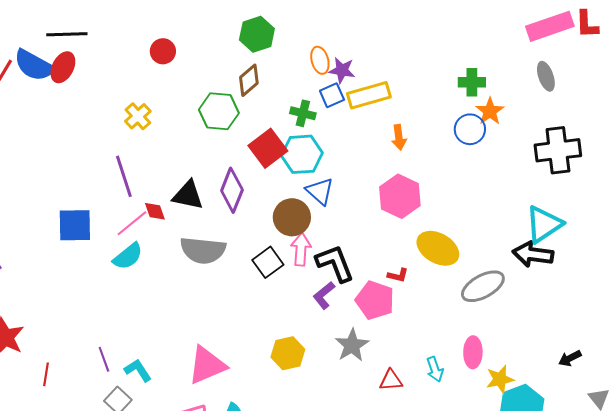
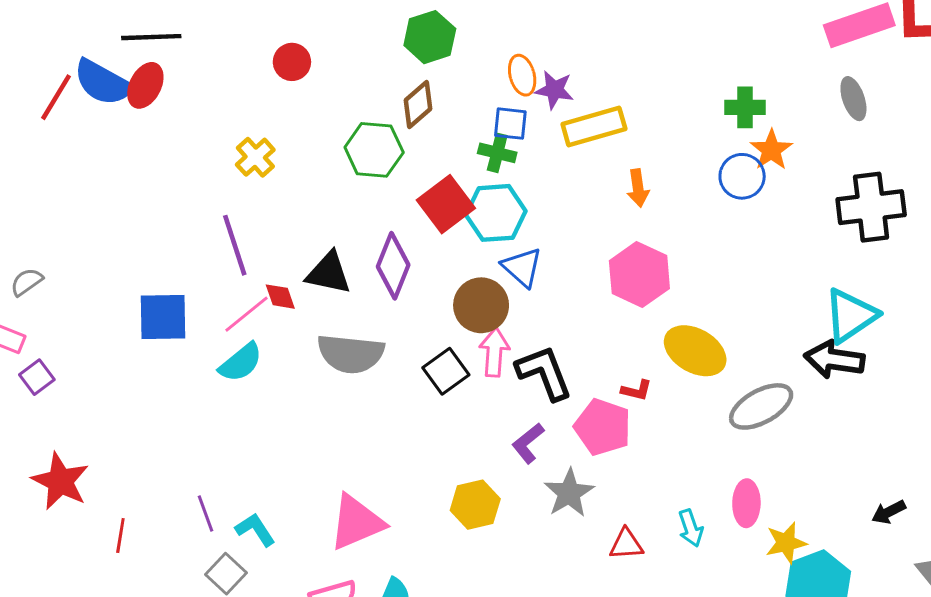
blue square: (332, 95) -> (510, 124), moved, turned 30
purple L-shape: (324, 295) -> (528, 443), moved

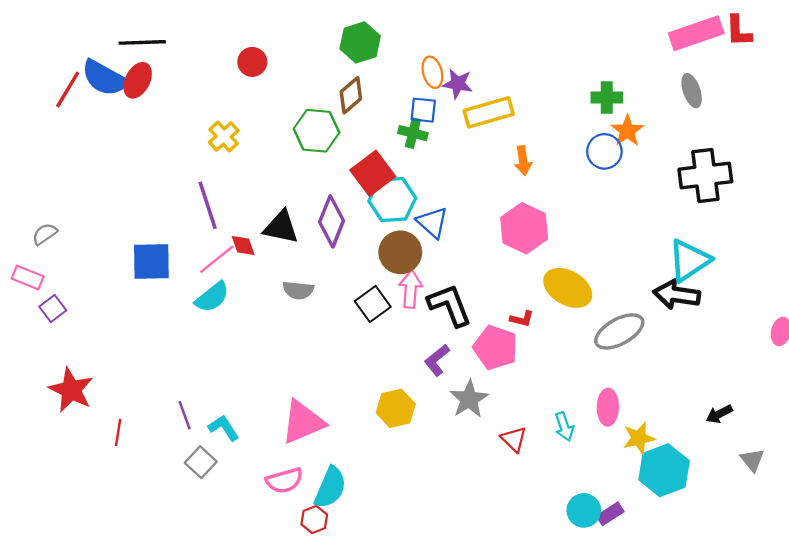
cyan hexagon: (496, 213) -> (392, 200), moved
gray semicircle: (351, 354) -> (298, 290), size x0.6
red triangle: (626, 544) -> (514, 439), turned 48

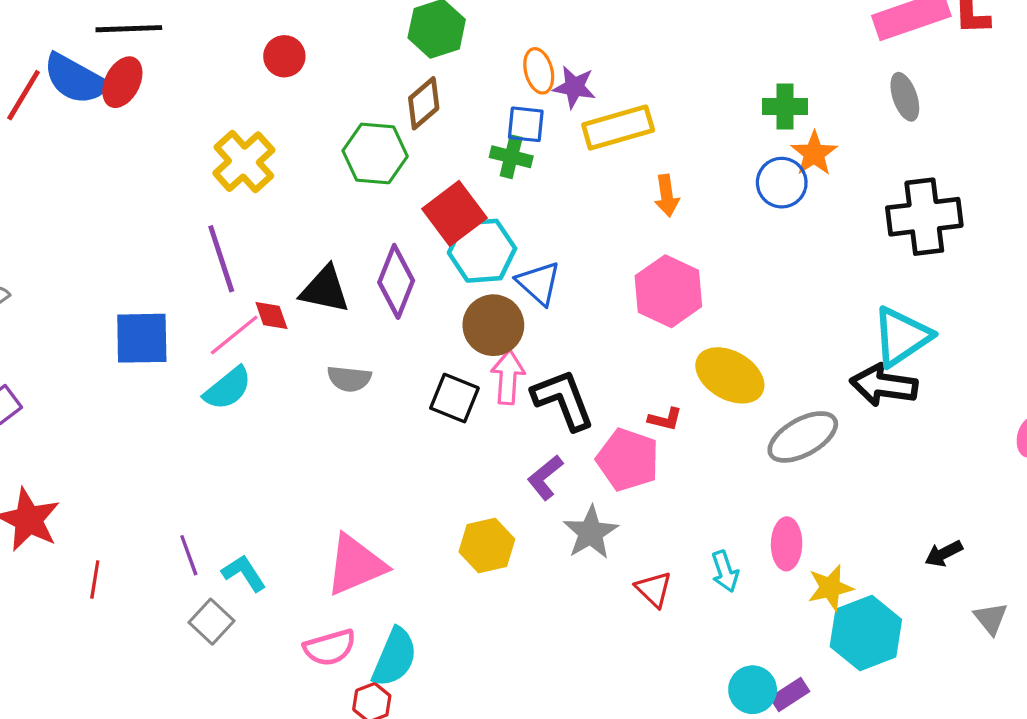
yellow cross: (224, 136) -> (244, 162), size x1.4
black square: (373, 304) -> (454, 398), turned -32

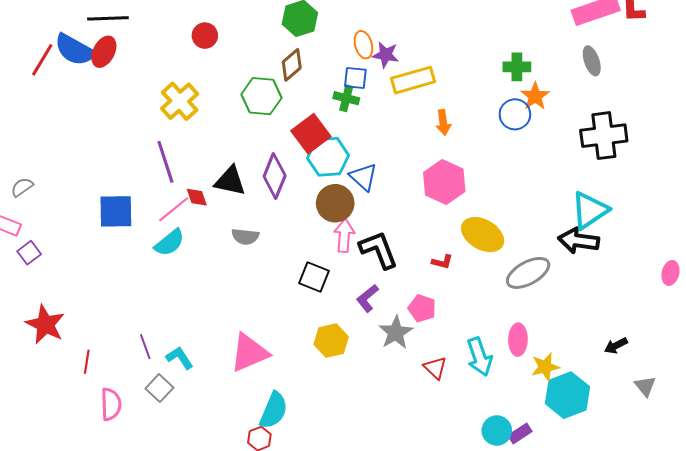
black square: (454, 398) -> (314, 277), moved
pink pentagon: (628, 460) -> (422, 308), moved, size x0.7
cyan arrow: (725, 571) -> (480, 357), size x1.5
pink semicircle: (330, 648) -> (111, 404), moved, turned -76

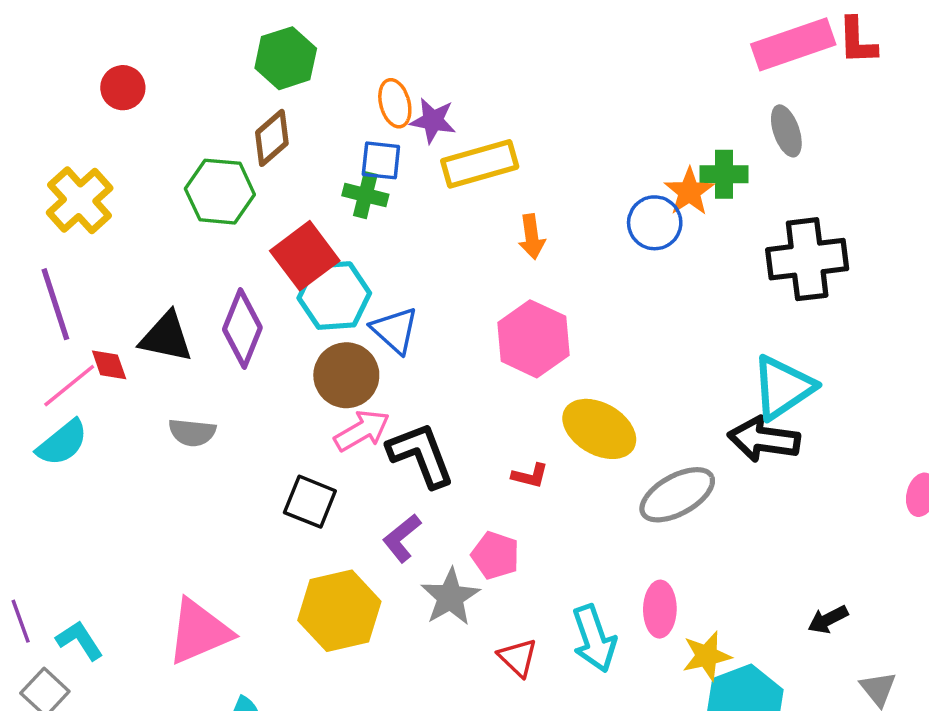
green cross: (517, 67) -> (724, 174), moved
pink arrow: (344, 236) -> (362, 431), turned 56
yellow hexagon: (331, 341) -> (339, 611), size x1.4

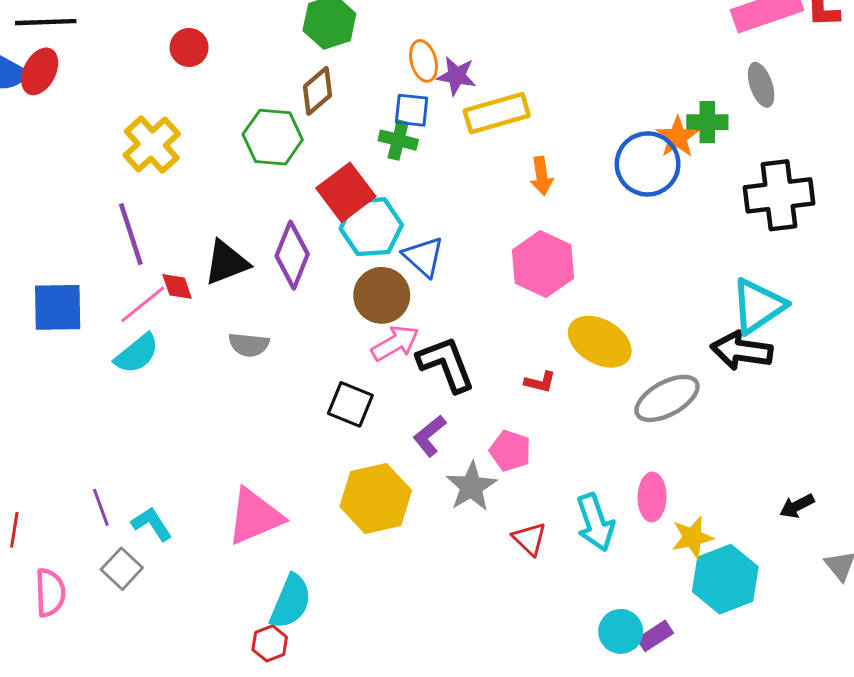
blue circle: (655, 223) -> (648, 164), size x1.4
black triangle: (166, 337) -> (226, 263), turned -33

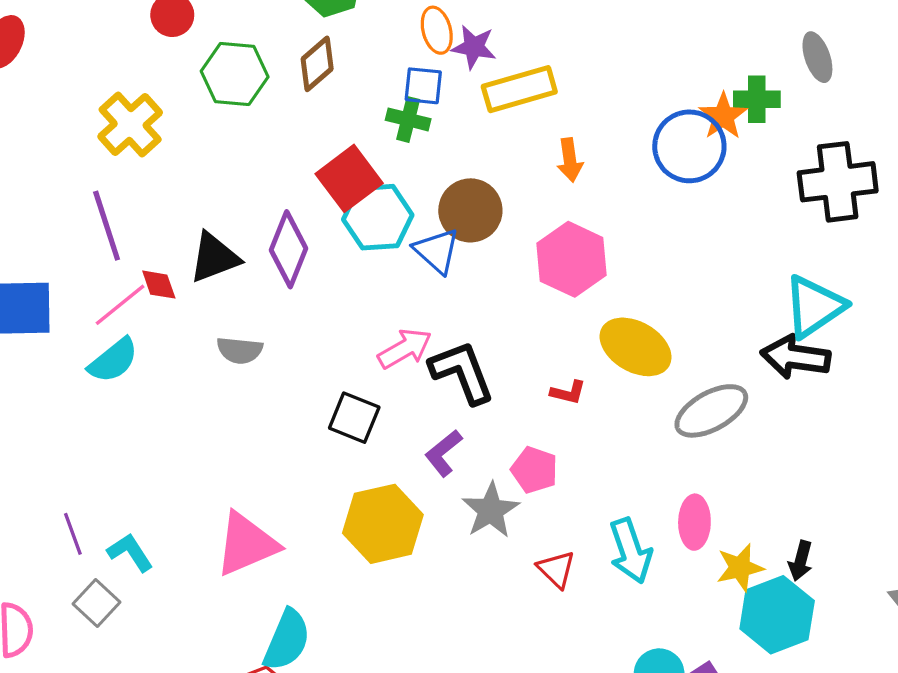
green hexagon: (273, 137) -> (235, 74), moved
brown circle: (382, 295) -> (470, 210), moved
black arrow: (797, 506) -> (801, 561), moved, turned -48

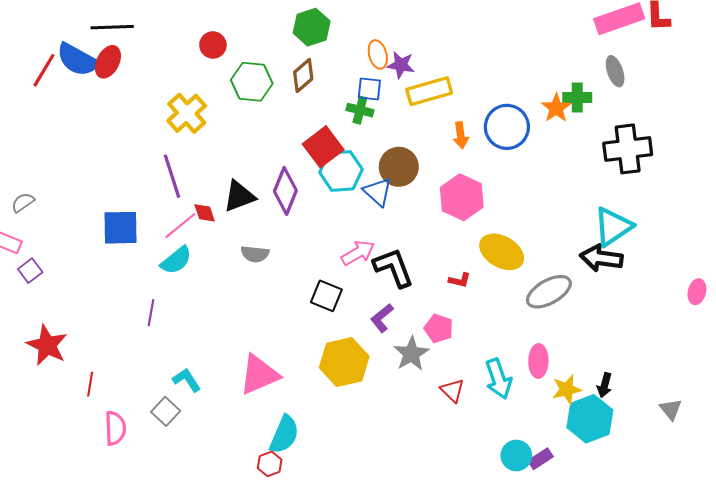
blue circle: (689, 146) -> (507, 127), moved
purple line: (73, 534) -> (151, 313), moved, turned 30

